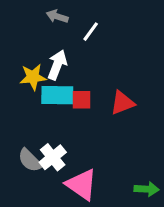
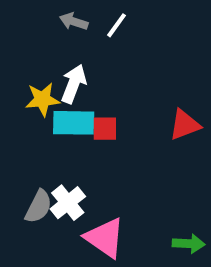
white line: (91, 32) -> (116, 25), moved
red triangle: (122, 103) -> (185, 125), moved
gray semicircle: (30, 160) -> (39, 207), turned -108

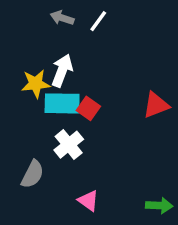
red square: (105, 129) -> (88, 108), turned 35
white cross: (68, 203) -> (69, 145), moved
pink triangle: (105, 238) -> (88, 201), size x0.6

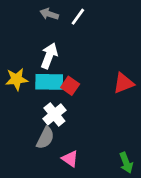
yellow star: (36, 84) -> (17, 79), moved
gray semicircle: (32, 174) -> (45, 138), moved
green arrow: (159, 206) -> (126, 163), turned 66

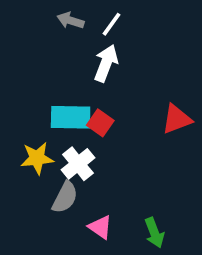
white arrow: (49, 56) -> (106, 63), moved
yellow star: (17, 79) -> (37, 158), moved
green arrow: (126, 163) -> (154, 233), moved

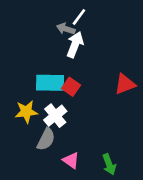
gray arrow: (71, 20) -> (66, 29), moved

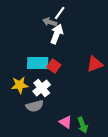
gray semicircle: (46, 139) -> (35, 106), turned 48
pink triangle: (71, 160) -> (66, 122), moved

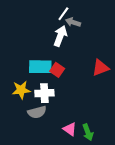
gray arrow: (50, 22) -> (73, 22), moved
white cross: (42, 88) -> (44, 93), turned 36

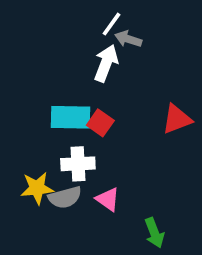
yellow star: (21, 90) -> (37, 188), moved
pink triangle: (70, 129) -> (108, 199), moved

